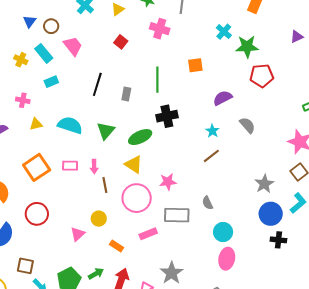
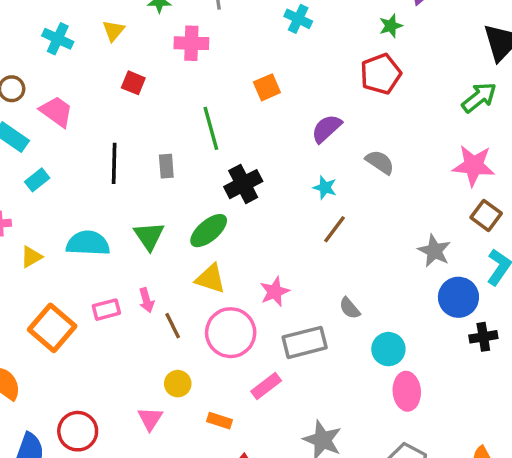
green star: (247, 47) -> (391, 26), moved, size x0.6
red circle: (37, 214) -> (78, 431), moved

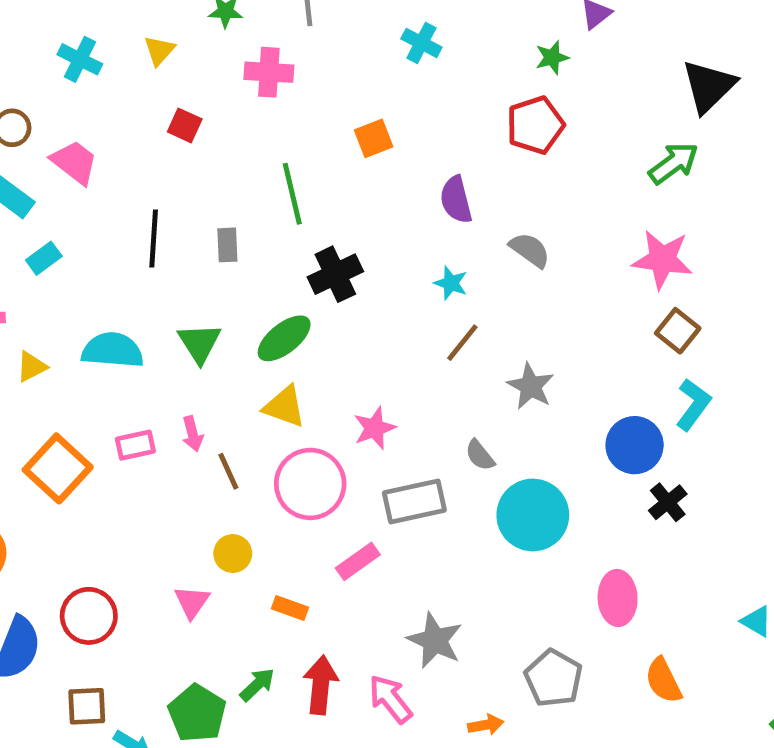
purple semicircle: (327, 129) -> (456, 200), turned -64
gray star: (434, 251) -> (531, 386), moved
black cross: (483, 337) -> (668, 502), turned -32
cyan circle: (388, 349) -> (533, 515), size x1.5
pink ellipse: (407, 391) -> (618, 598), moved

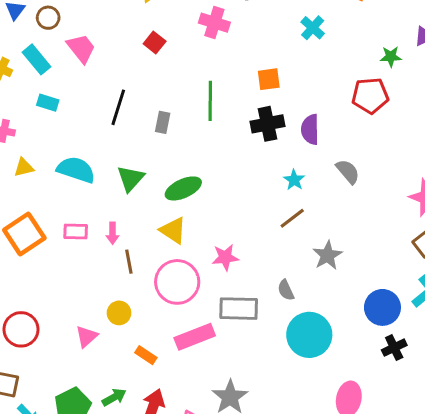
cyan rectangle: (44, 258) -> (48, 103), turned 40
black cross: (335, 274) -> (268, 124), moved
pink rectangle: (358, 561) -> (195, 337), size x1.4

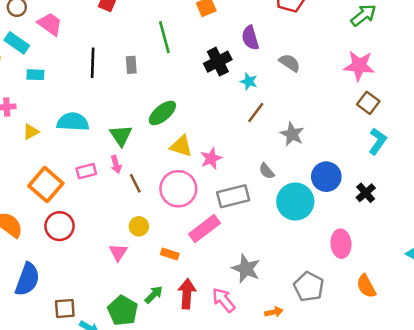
black cross: (268, 124) -> (218, 62), moved
green triangle: (131, 178) -> (121, 135), moved
yellow triangle: (173, 230) -> (181, 146), moved
blue circle: (382, 307) -> (326, 177), moved
red circle: (21, 329) -> (60, 226), moved

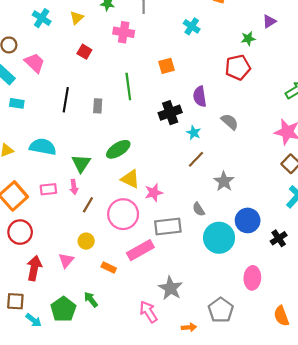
brown line: (135, 183) -> (88, 205), turned 49
orange semicircle: (366, 286) -> (281, 316), moved
red arrow: (187, 294) -> (34, 268), moved
green arrow: (154, 295) -> (91, 300), turned -91

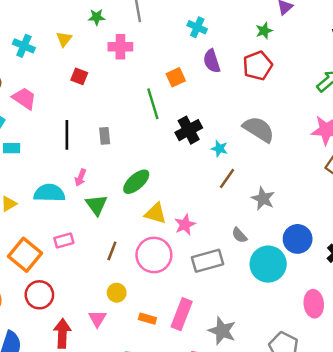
green line: (128, 86) -> (153, 104), moved
purple semicircle: (200, 96) -> (212, 61), moved
gray semicircle: (230, 122) -> (259, 129), size x1.5
pink arrow: (74, 187) -> (80, 178), moved, turned 40
pink rectangle: (140, 250) -> (182, 314), moved, turned -30

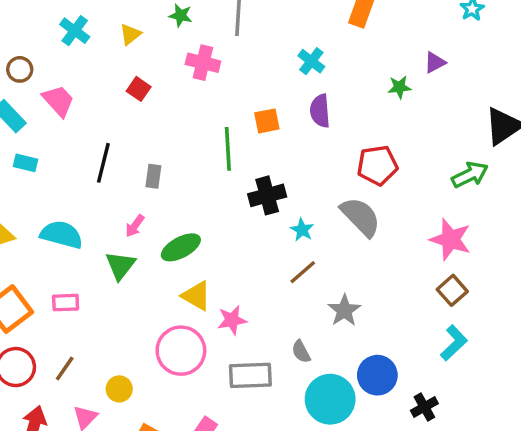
red pentagon: (258, 66) -> (377, 165), moved
pink arrow: (80, 178) -> (135, 226), moved
brown line: (112, 251) -> (65, 368), moved

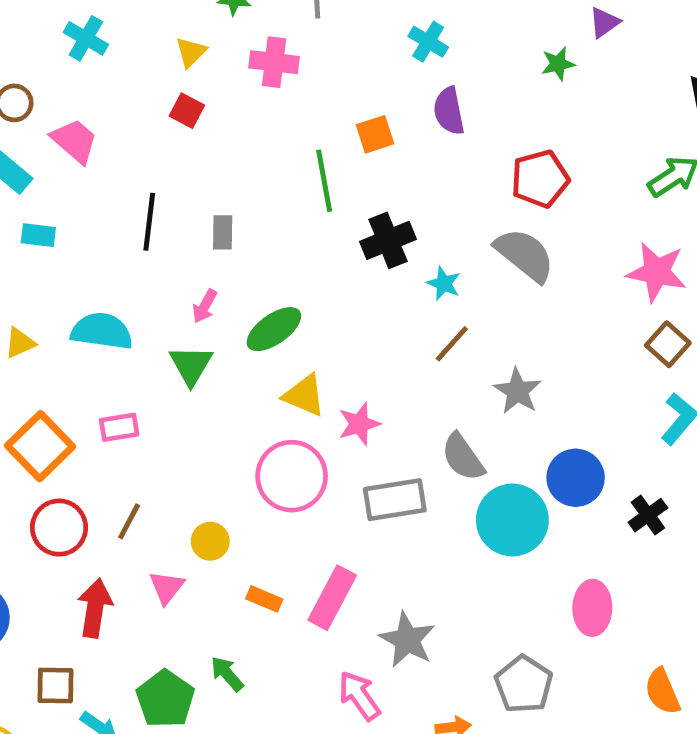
yellow triangle: (130, 34) -> (191, 52), moved
gray semicircle: (301, 352) -> (463, 457), size x1.5

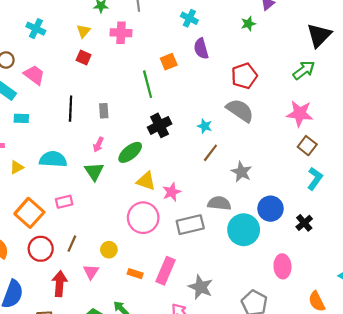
black cross: (388, 240) -> (160, 125), moved
gray semicircle: (463, 457) -> (219, 203), turned 135

